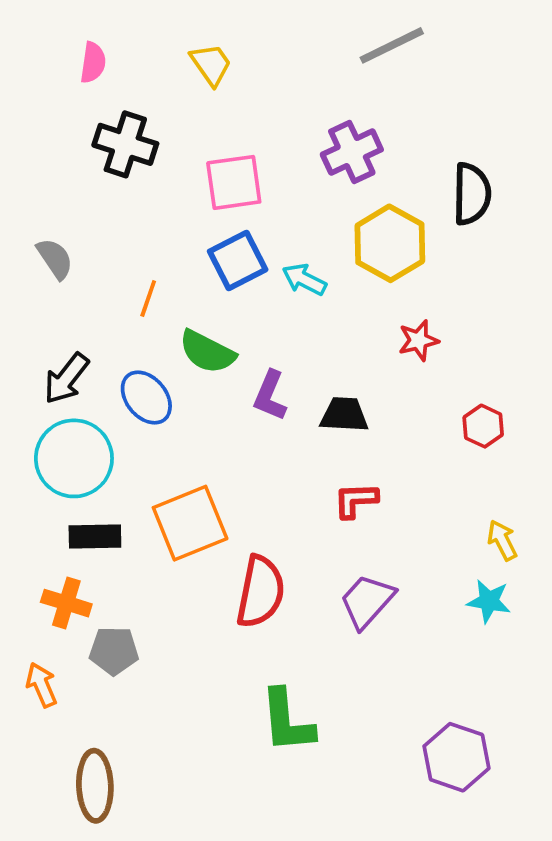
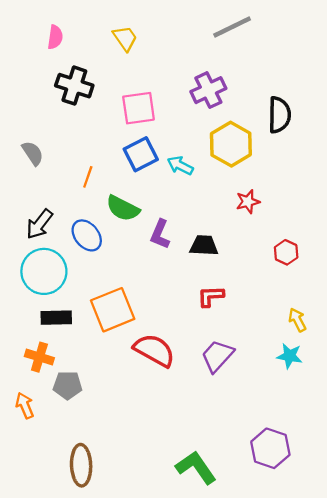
red semicircle: (260, 592) -> (154, 350), turned -72
green L-shape: (287, 721) -> (196, 467), moved, turned 150
brown ellipse: (95, 786) -> (81, 465), moved

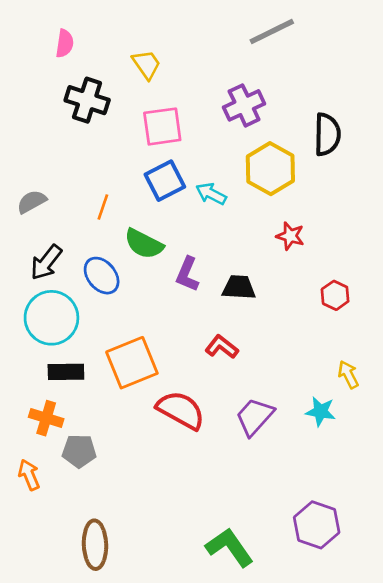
yellow trapezoid: (125, 38) -> (146, 64), moved
gray semicircle: (33, 153) -> (32, 202), moved, turned -85
red star: (248, 202) -> (290, 236), turned 30
red L-shape: (211, 296) -> (222, 347), moved, turned 40
cyan star: (289, 356) -> (321, 411), moved

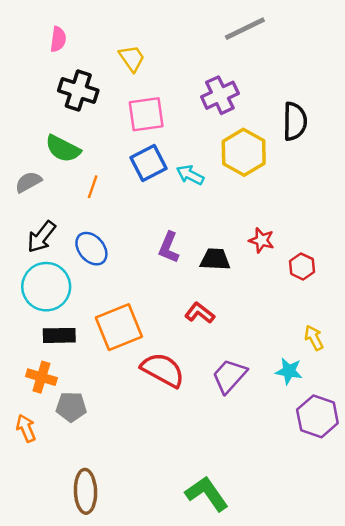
red star: (290, 236) -> (262, 240), moved
green semicircle: (144, 244) -> (63, 149), moved
purple hexagon: (317, 525) -> (317, 416), moved

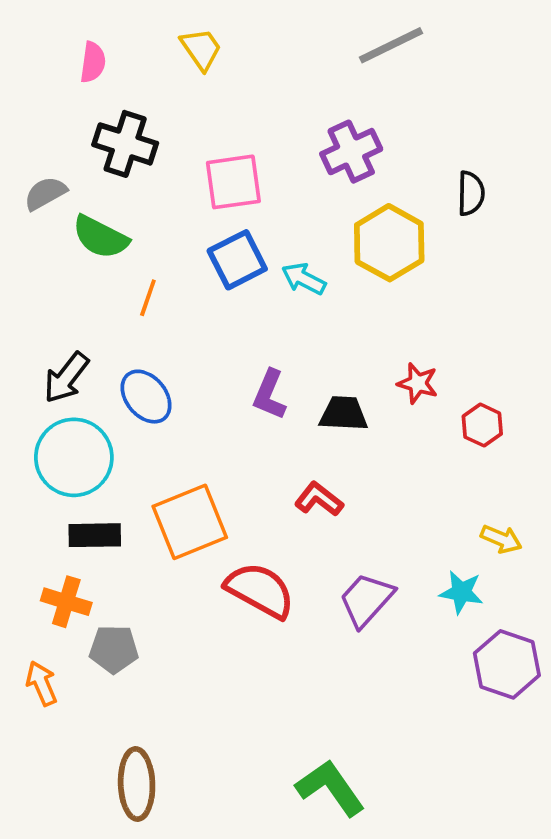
yellow trapezoid: (132, 58) -> (201, 49), moved
black semicircle: (295, 121) -> (471, 193), size x0.7
gray semicircle: (28, 182) -> (45, 193), moved
yellow arrow: (314, 338) -> (501, 539), turned 140

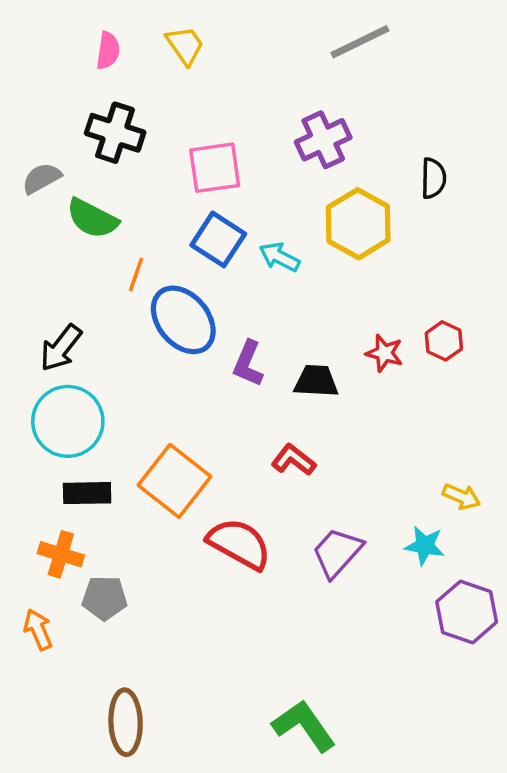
pink semicircle: (93, 62) -> (108, 51), moved
blue square: (237, 260) -> (218, 239), turned -30
blue ellipse: (146, 397) -> (183, 320), moved, size x1.4
red hexagon: (482, 425) -> (444, 341), moved
orange square: (190, 522) -> (175, 481), turned -30

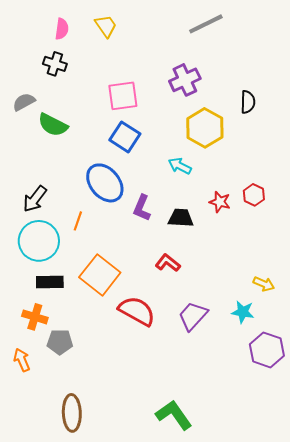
black cross: (115, 133) -> (55, 64), moved, size x0.7
cyan arrow: (279, 257) -> (180, 166), moved
orange line: (136, 274) -> (78, 221), moved

